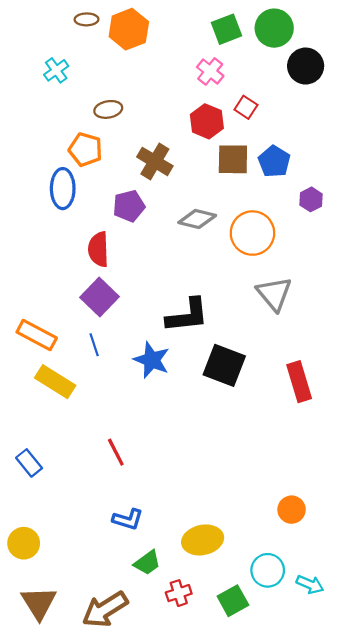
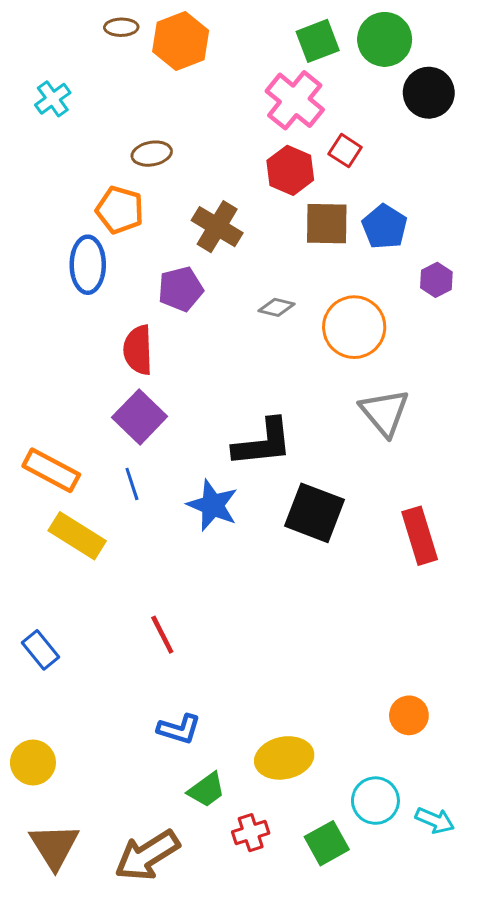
cyan cross: (56, 70) -> (53, 99), moved
pink cross: (210, 71) -> (295, 100), size x1.5
gray diamond: (197, 219) -> (277, 307), size x0.7

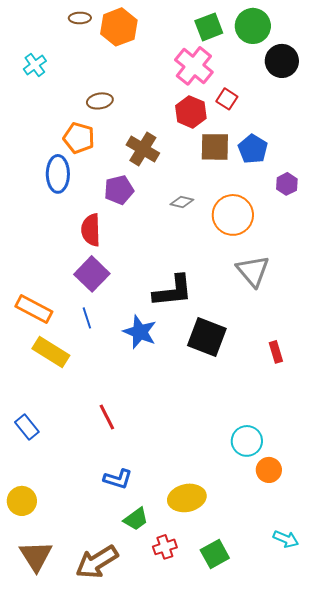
red rectangle: (420, 536) -> (276, 352), size x0.6
cyan circle: (375, 801) -> (247, 441), moved

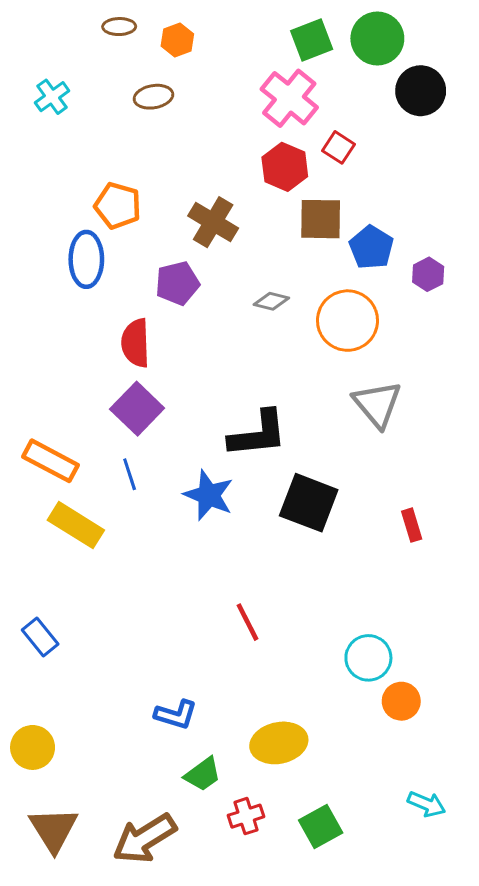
orange hexagon: (119, 27) -> (177, 40), size x0.6
brown ellipse: (100, 101) -> (153, 97), moved
blue pentagon: (253, 149) -> (371, 247), moved
red line: (107, 417) -> (247, 622), moved

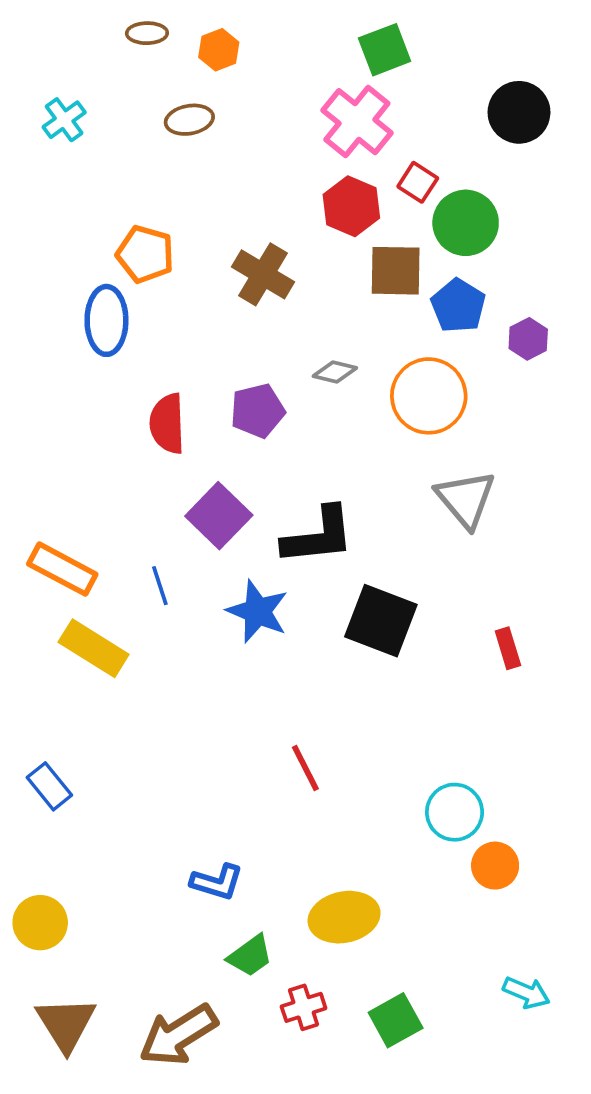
green circle: (377, 38) -> (466, 223), moved
purple pentagon: (177, 283) -> (257, 411), moved
purple square: (137, 409) -> (219, 516), moved

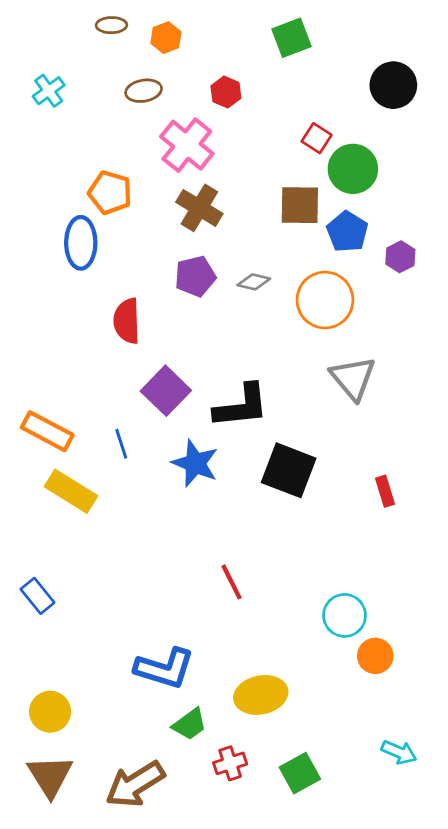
pink cross: (357, 122) -> (187, 145), moved
red hexagon: (351, 206) -> (226, 92), moved, size x0.7
purple pentagon: (257, 411) -> (195, 276), moved
blue L-shape: (217, 882) -> (164, 668), size x1.5
yellow circle: (40, 923) -> (50, 712), moved

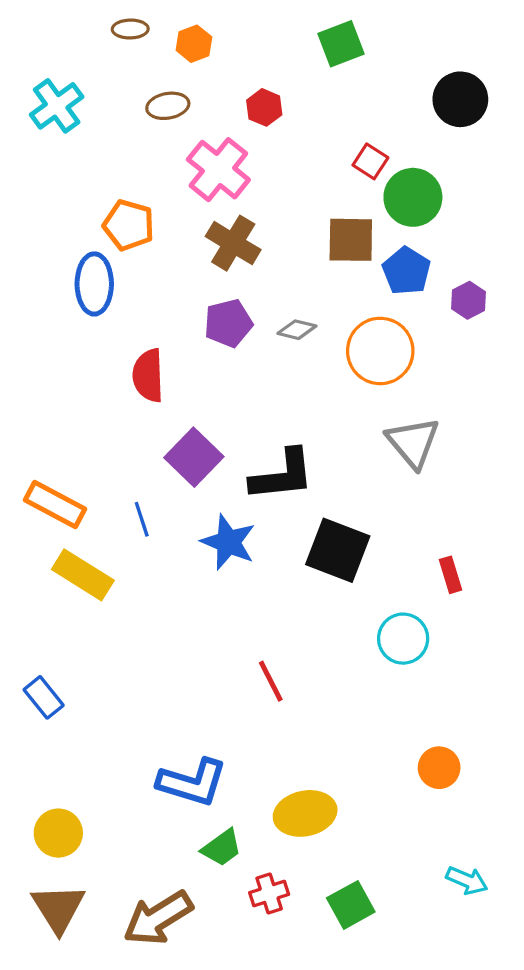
cyan cross: (49, 91) -> (57, 106), size x1.4
cyan circle: (345, 615) -> (403, 639), moved

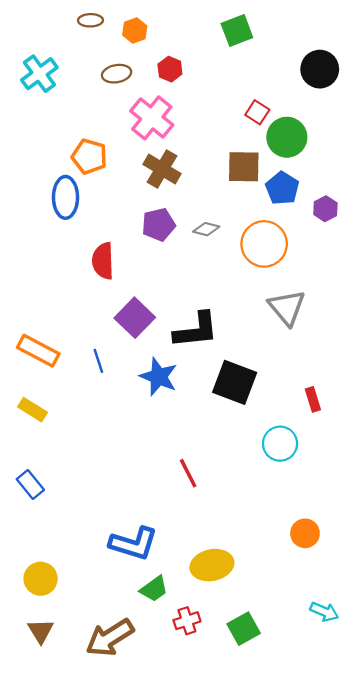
red hexagon: (264, 107) -> (170, 69), moved
yellow rectangle: (83, 575) -> (33, 410), moved, size x0.7
brown triangle: (58, 908) -> (41, 631), size x0.7

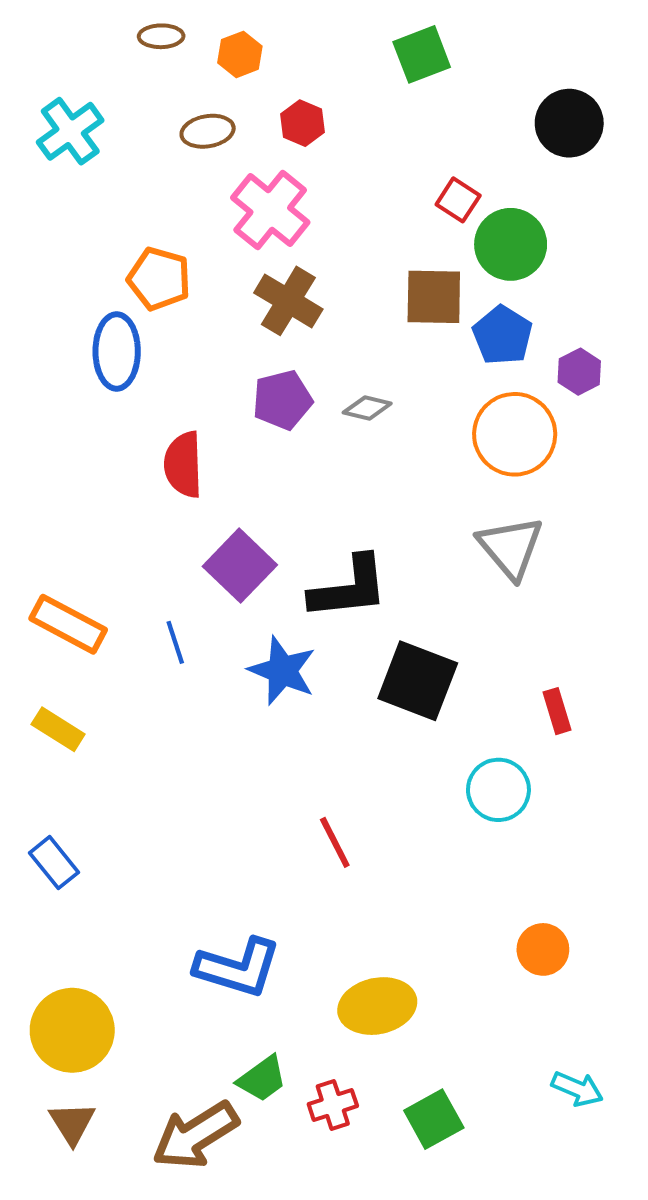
orange circle: (264, 244) -> (515, 434), moved
yellow circle: (41, 579) -> (72, 1030), size x1.4
green trapezoid: (154, 589) -> (262, 1079), moved

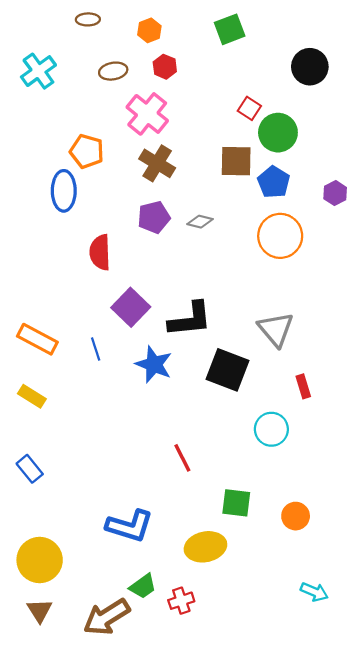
orange hexagon: (240, 54) -> (149, 30), moved
purple hexagon: (579, 372) -> (335, 193), moved
gray triangle: (511, 547) -> (276, 329), moved
green square: (434, 1119) -> (236, 503), moved, turned 36

